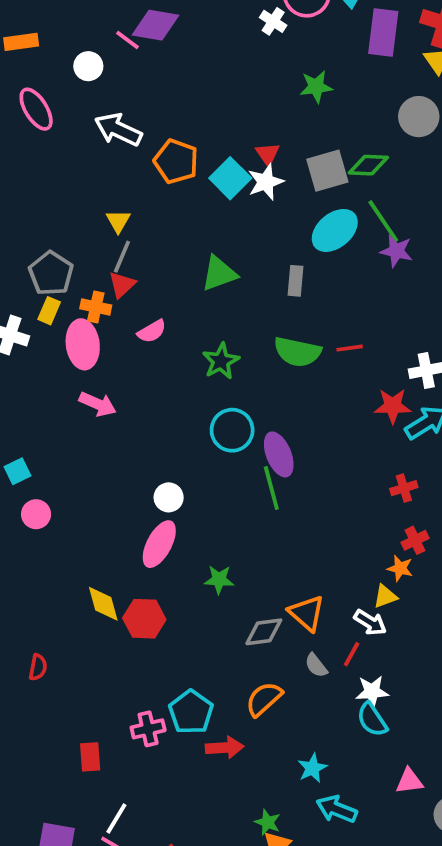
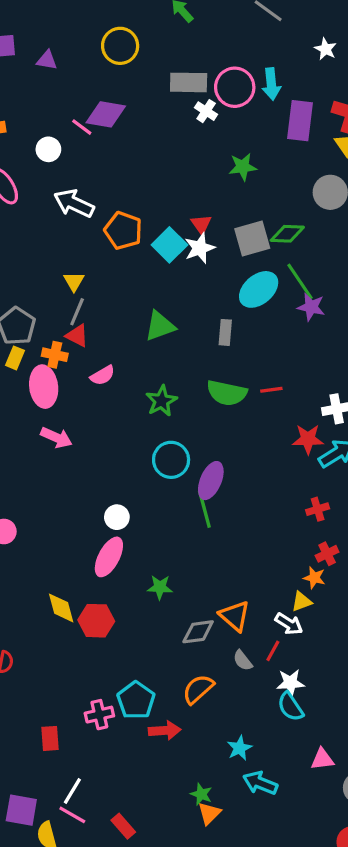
red triangle: (122, 285) -> (77, 336), turned -50
purple ellipse: (279, 454) -> (211, 481), turned 45

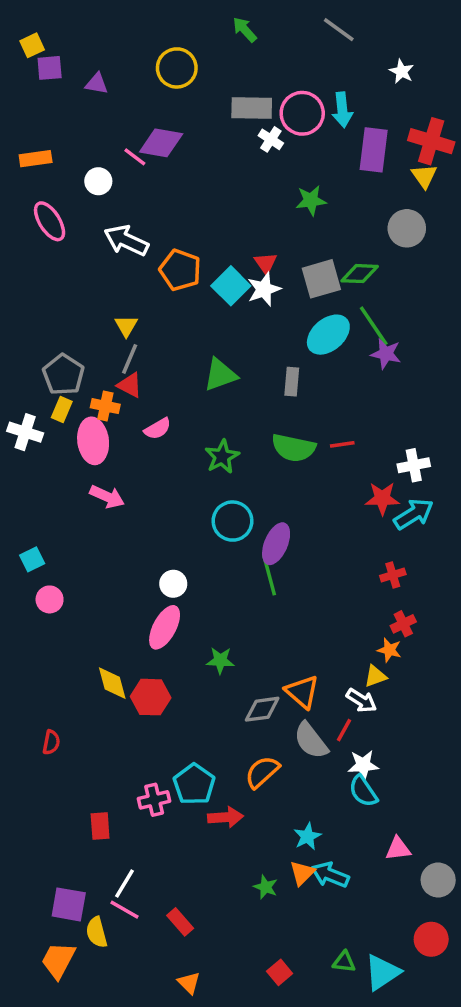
gray semicircle: (243, 660) -> (311, 741), size x1.6
orange triangle: (209, 813) -> (302, 873), moved

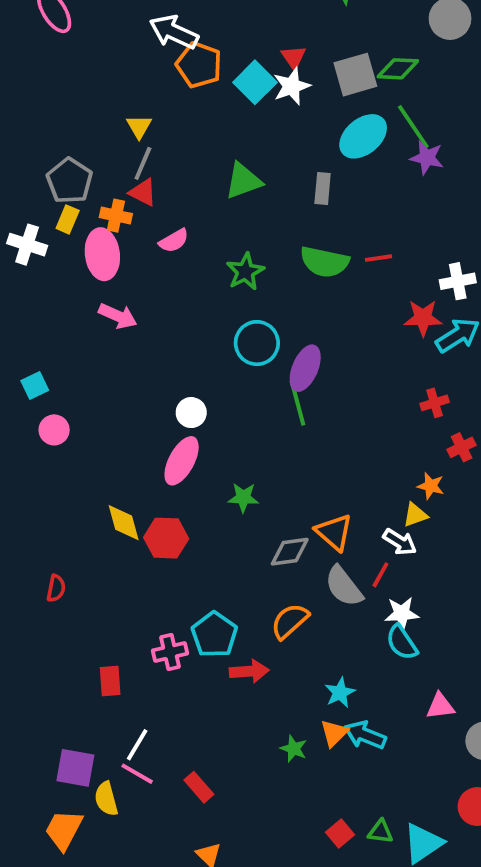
white arrow: (126, 240) -> (174, 32), moved
red cross: (403, 624) -> (462, 447), moved
red square: (280, 972) -> (340, 834), moved

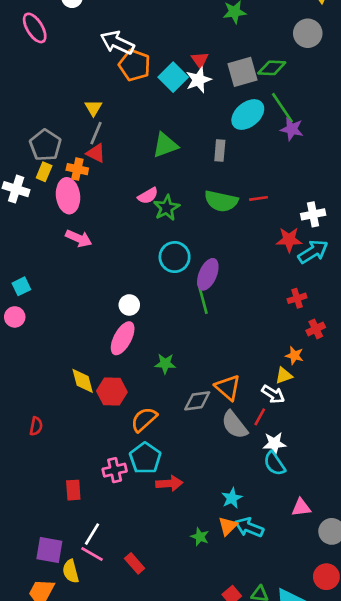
pink semicircle: (174, 241) -> (148, 196), moved
pink circle: (54, 430) -> (15, 317), moved
orange semicircle: (290, 621) -> (144, 420), moved

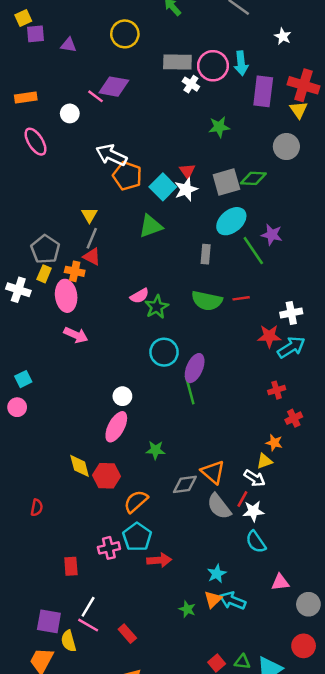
green line: (282, 108) -> (253, 251), moved
green triangle: (165, 145) -> (151, 226), moved
white star: (274, 443) -> (253, 511), moved

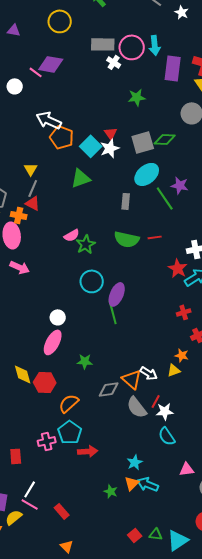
white star: (283, 36) -> (182, 12), moved
red star: (269, 336) -> (178, 268), turned 30
white arrow: (255, 478) -> (149, 373), moved
yellow semicircle: (69, 641) -> (14, 517), turned 66

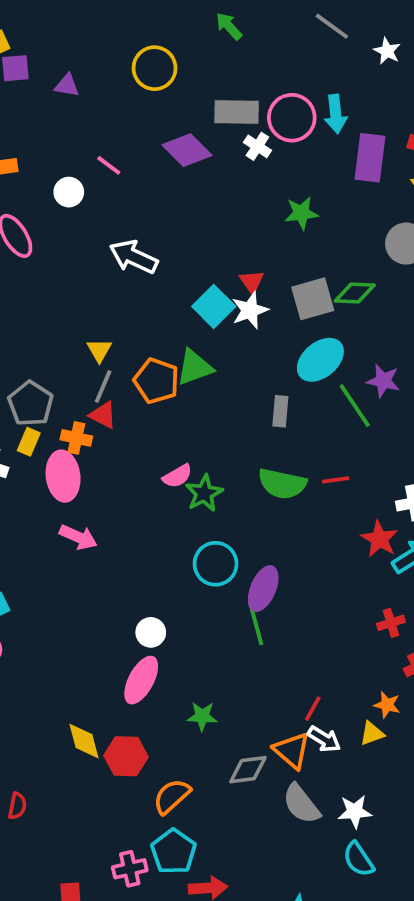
purple diamond: (51, 64) -> (187, 150), moved, turned 35
orange pentagon: (62, 137) -> (156, 381), moved
red line: (156, 401) -> (313, 709), moved

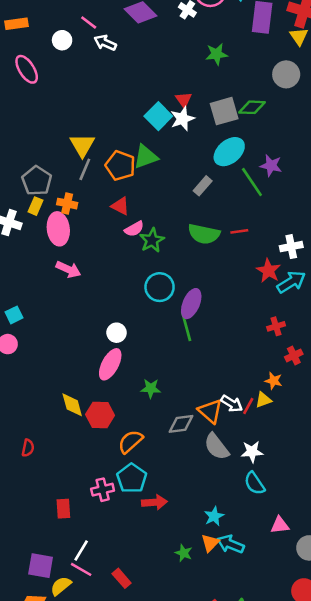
white arrow: (134, 257) -> (105, 43), moved, size x0.7
yellow triangle: (99, 350) -> (82, 145), size x1.5
gray rectangle: (280, 411) -> (203, 186), turned 36
red triangle: (103, 415) -> (120, 206), moved
red line: (313, 709) -> (248, 406), moved

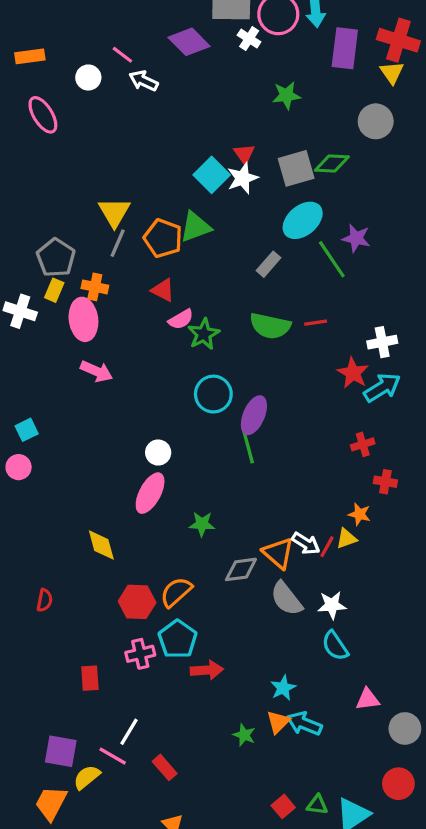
red cross: (294, 355) -> (385, 482), turned 36
red hexagon: (100, 415) -> (137, 602), moved
white line: (81, 550) -> (129, 732), moved

